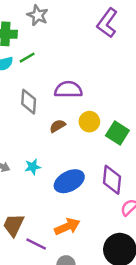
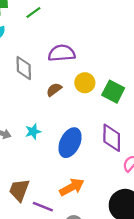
green line: (27, 58) -> (33, 13), moved
blue ellipse: (69, 181) -> (70, 143), turned -32

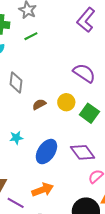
purple semicircle: (62, 53) -> (84, 73), moved, turned 30
purple diamond: (112, 138) -> (83, 152), turned -45

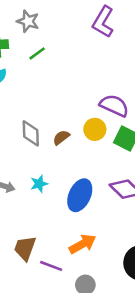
purple semicircle: (84, 73) -> (114, 105), moved
gray diamond: (16, 82) -> (31, 133), moved

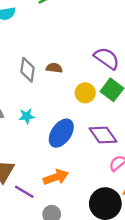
yellow circle: (95, 129) -> (85, 93), moved
brown semicircle: (61, 137) -> (54, 68), moved, turned 35

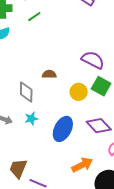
gray diamond: (27, 70) -> (26, 92), moved
orange arrow: (56, 177) -> (82, 165), moved

